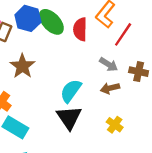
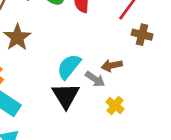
gray arrow: (109, 64) -> (95, 79), moved
brown cross: (139, 72) -> (142, 35), moved

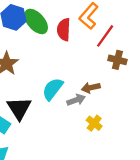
gray arrow: (95, 79) -> (76, 100), turned -54
black triangle: (66, 96) -> (19, 108), moved

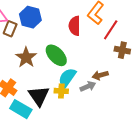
green ellipse: (36, 21) -> (56, 55), moved
yellow cross: (94, 123) -> (61, 91), moved, turned -32

